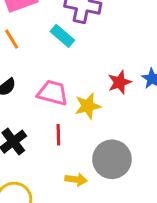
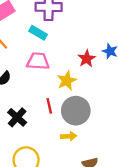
pink trapezoid: (53, 93) -> (38, 61), moved
gray circle: (112, 159) -> (76, 111), moved

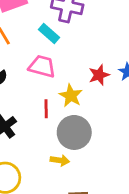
yellow star: (67, 81) -> (71, 96), turned -30
red line: (49, 106) -> (46, 109), moved

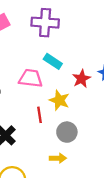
cyan rectangle: (49, 34) -> (53, 61), moved
gray circle: (74, 132) -> (67, 132), size x0.7

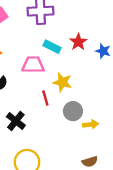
red star: (81, 79) -> (78, 42), moved
yellow arrow: (58, 158) -> (90, 125), moved

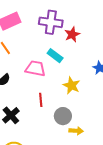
red star: (78, 42) -> (72, 34), moved
yellow star: (62, 82) -> (72, 85), moved

